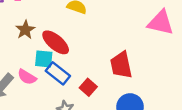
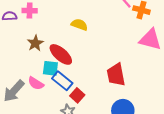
red square: (88, 87) -> (77, 95), moved

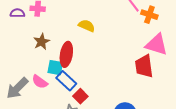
red ellipse: (61, 54) -> (66, 54), turned 55
red trapezoid: (116, 75) -> (144, 66), moved

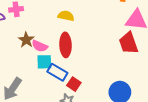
red ellipse: (66, 54) -> (65, 45), moved
pink semicircle: (40, 82) -> (40, 46), moved

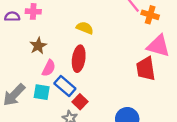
pink semicircle: (40, 46) -> (49, 68), moved, turned -98
cyan square: (44, 62) -> (42, 92), moved

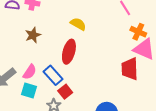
orange cross: (150, 15) -> (138, 32), moved
pink semicircle: (49, 68) -> (30, 72), moved
cyan square: (42, 92) -> (29, 90), moved

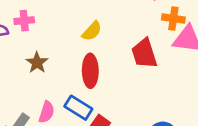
yellow semicircle: (78, 24) -> (92, 31), turned 119
red trapezoid: (130, 69) -> (144, 54), moved

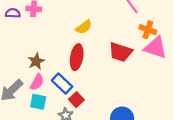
red trapezoid: (144, 54) -> (120, 52), turned -65
brown star: (37, 63) -> (36, 61), moved

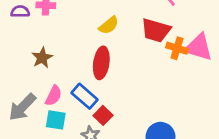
orange cross: (148, 30) -> (177, 48), moved
red trapezoid: (120, 52) -> (156, 30), moved
brown star: (36, 61) -> (42, 58), moved

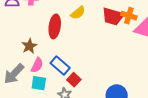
orange cross: (177, 48) -> (129, 16), moved
brown star: (42, 58) -> (29, 46), moved
red ellipse: (101, 63) -> (55, 26), moved

